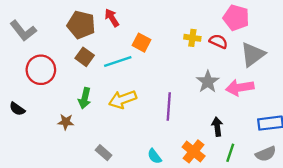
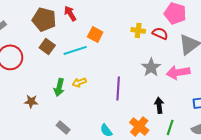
green arrow: (85, 98) -> (59, 87), moved
yellow arrow: (123, 99) -> (79, 82), size x0.6

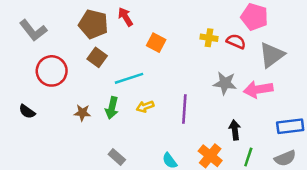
cyan line: (75, 50) -> (129, 78), moved
gray star: (151, 67) -> (225, 83), turned -30
yellow arrow: (79, 82) -> (145, 107), moved
brown star: (31, 101) -> (82, 113), moved

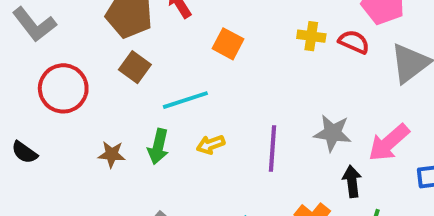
gray star: (225, 83) -> (333, 133), moved
pink arrow: (258, 89) -> (389, 143), moved, turned -32

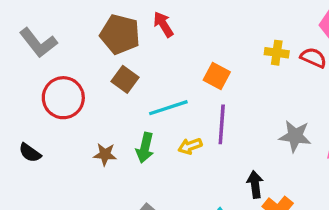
orange square: (228, 44) -> (217, 76), moved
purple line: (273, 148) -> (222, 124), moved
black arrow: (352, 181) -> (255, 184), moved

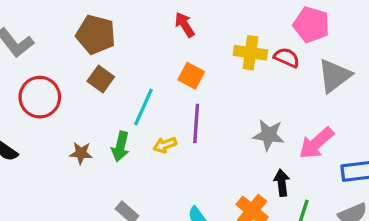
red arrow: (163, 24) -> (185, 25), moved
yellow cross: (277, 53) -> (250, 53), size x1.4
cyan line: (168, 108) -> (143, 107), turned -48
black arrow: (255, 184) -> (282, 183), moved

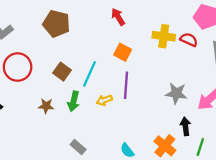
brown square: (101, 79) -> (62, 72), moved

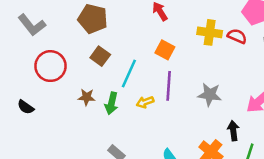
brown square: (62, 72) -> (100, 56), moved
gray star: (176, 93) -> (210, 95), moved
brown star: (46, 106) -> (87, 97), moved

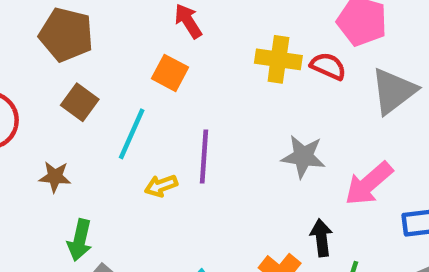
orange square: (165, 50) -> (170, 73), moved
gray star: (210, 95) -> (303, 156), moved
green arrow: (111, 103) -> (80, 240), moved

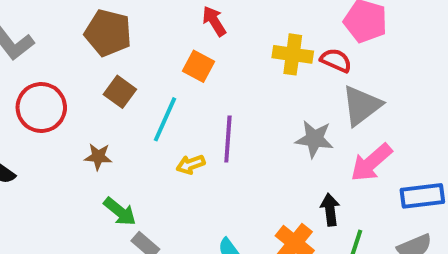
gray triangle: (394, 91) -> (362, 106), moved
green arrow: (80, 240) -> (120, 212), turned -64

